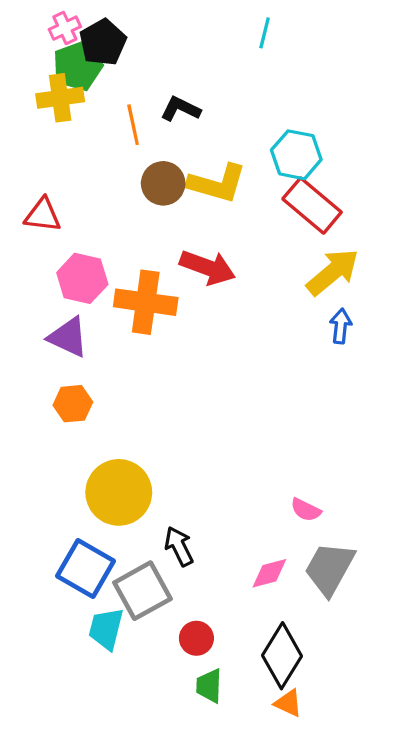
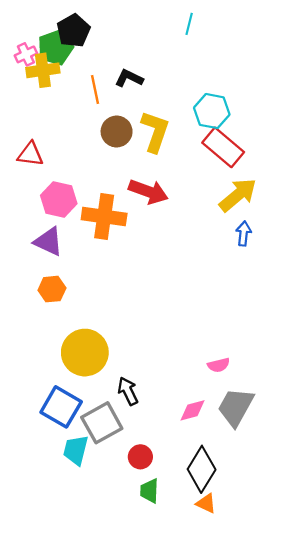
pink cross: (65, 28) -> (26, 54), moved
yellow L-shape: (217, 183) -> (155, 132), turned -87
pink semicircle: (306, 510) -> (219, 365), turned -40

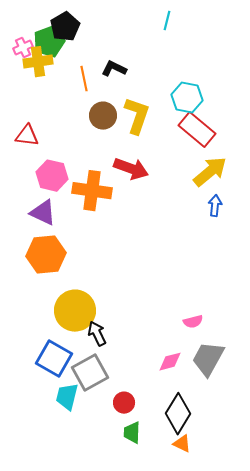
orange hexagon: (52, 289) -> (46, 255), size x1.6
black arrow: (128, 391) -> (97, 334), moved

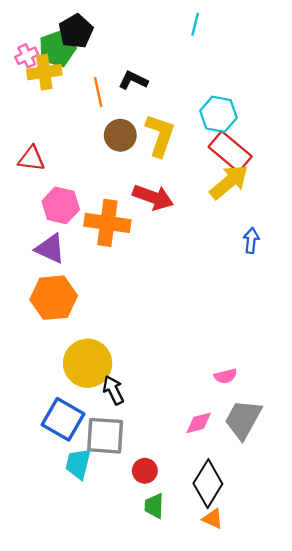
yellow arrow: (210, 172) -> (229, 182), moved
gray square: (90, 373) -> (105, 436), turned 33

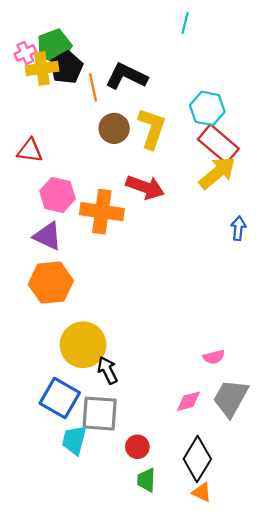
black pentagon: (76, 31) -> (66, 67), moved
black L-shape: (133, 80) -> (126, 76), size x1.5

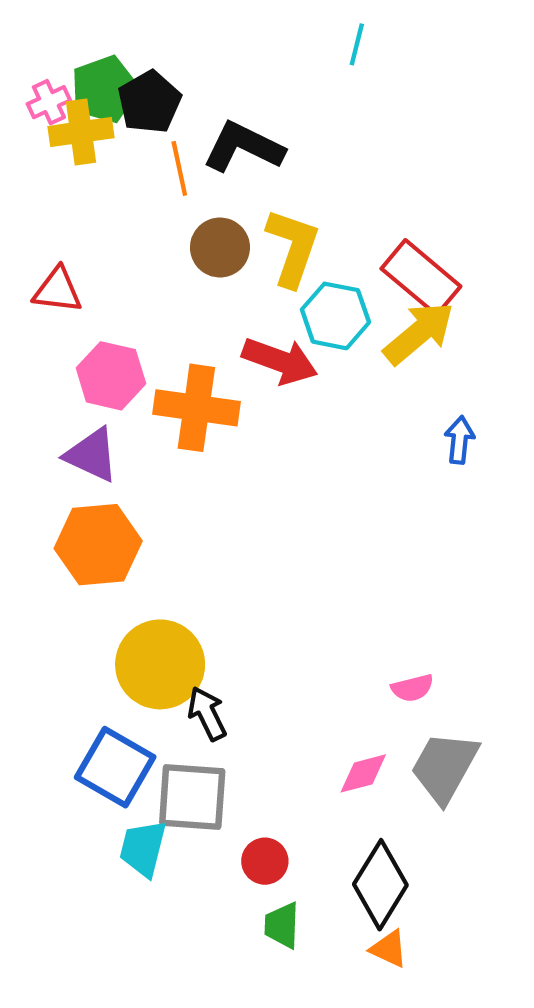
black pentagon: (66, 67) -> (149, 102), moved
cyan hexagon: (207, 108) -> (335, 316), moved

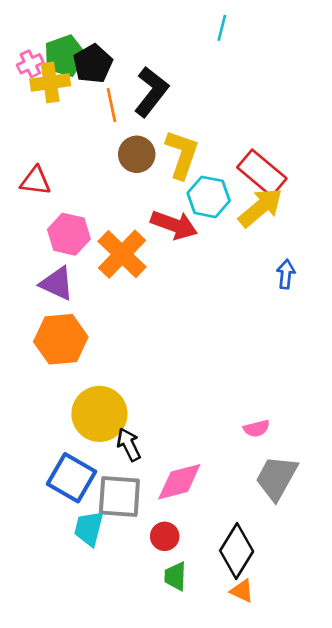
black L-shape: (243, 147) -> (151, 92), turned 102
orange cross: (196, 408) -> (122, 254), turned 36
pink diamond: (363, 773) -> (179, 482), moved, size x1.5

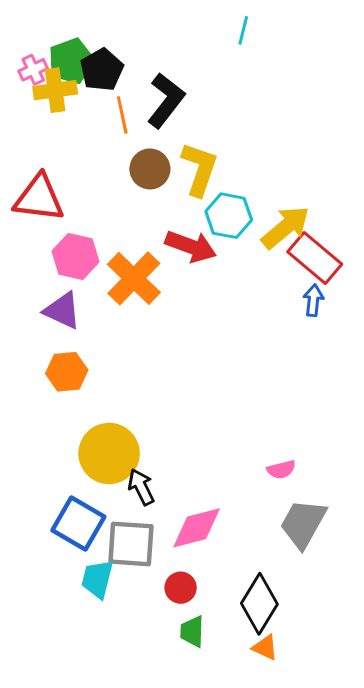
red rectangle: (262, 173) -> (315, 258), moved
red triangle: (36, 181) -> (39, 198), size x1.5
orange hexagon: (61, 339) -> (67, 372), size x0.7

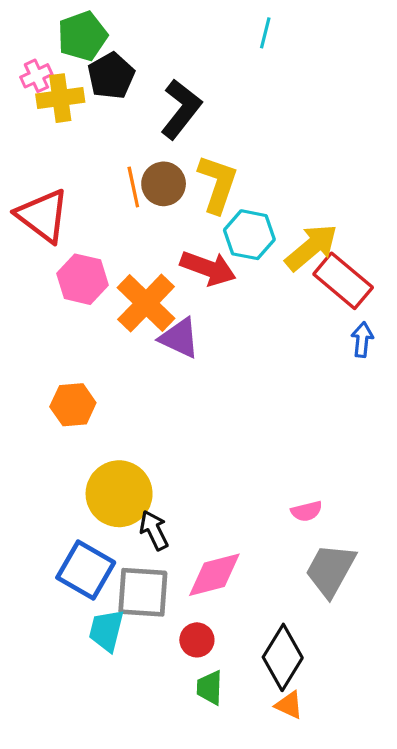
green pentagon: (71, 61) -> (82, 36), moved
orange line: (122, 115) -> (133, 187), moved
red triangle: (39, 198) -> (43, 216), turned 30
blue arrow: (313, 300) -> (362, 340), moved
purple triangle: (62, 310) -> (179, 338), moved

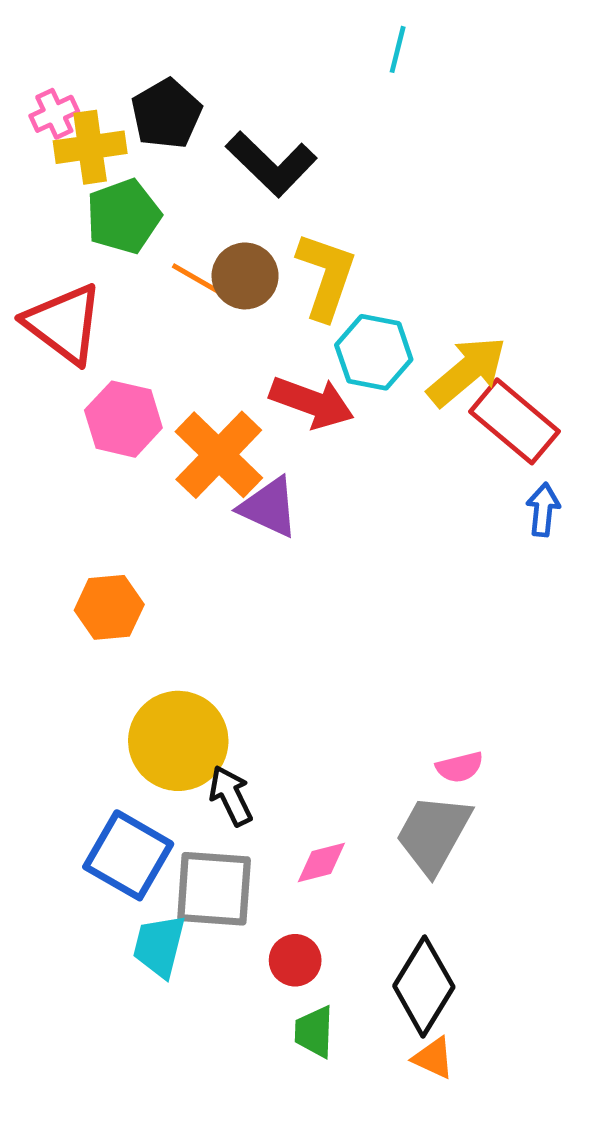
green pentagon: (82, 36) -> (123, 216), moved
black L-shape: (181, 109) -> (271, 164), turned 96
orange line: (133, 187) -> (200, 281), turned -48
gray trapezoid: (330, 570) -> (433, 834), moved
pink diamond: (214, 575) -> (321, 862), size x0.6

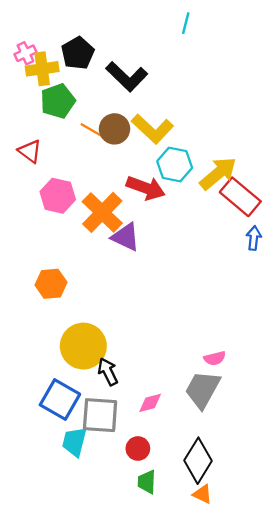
yellow L-shape: (326, 276) -> (152, 129), turned 114
red triangle: (64, 324) -> (30, 151), size x0.6

